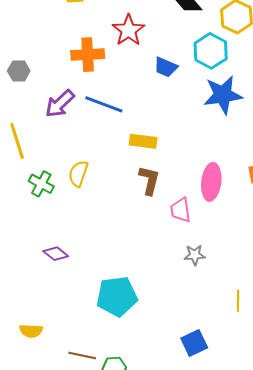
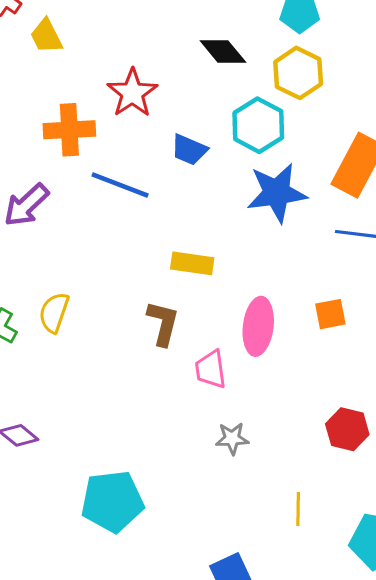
blue line: (104, 104) -> (120, 185), moved
yellow rectangle: (143, 141) -> (192, 263), moved

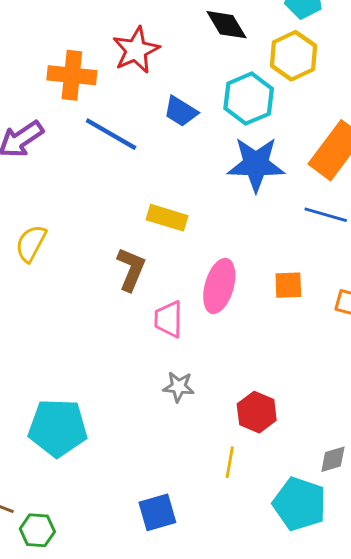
red hexagon: (347, 429) -> (257, 412), moved

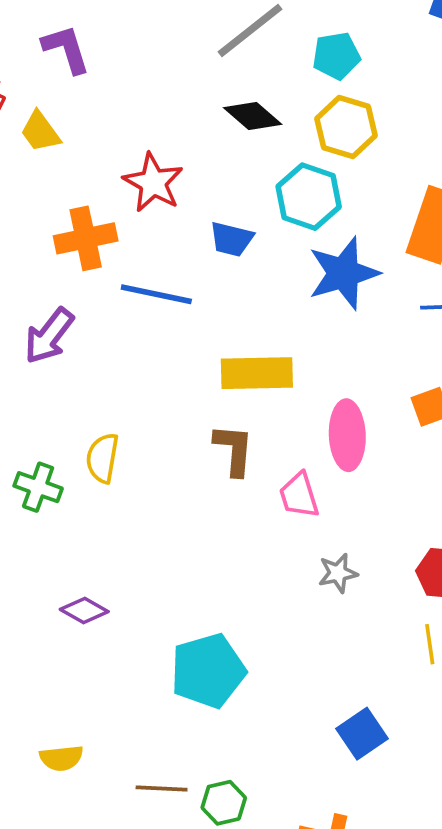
yellow rectangle: (167, 218) -> (257, 373), size x1.4

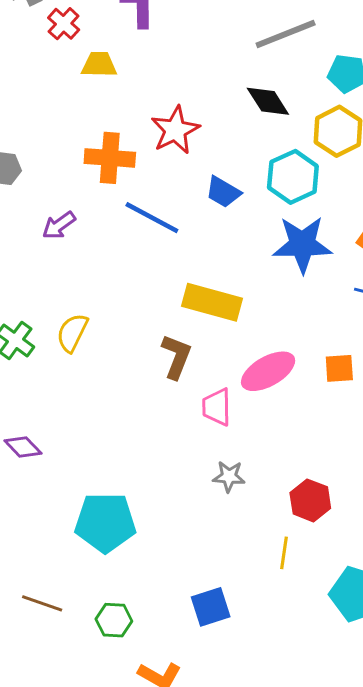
yellow trapezoid: (40, 132) -> (99, 64), turned 111
purple arrow: (49, 336) -> (59, 225), size x0.7
pink ellipse: (347, 435) -> (268, 371), turned 46
green hexagon: (224, 803) -> (114, 620), moved

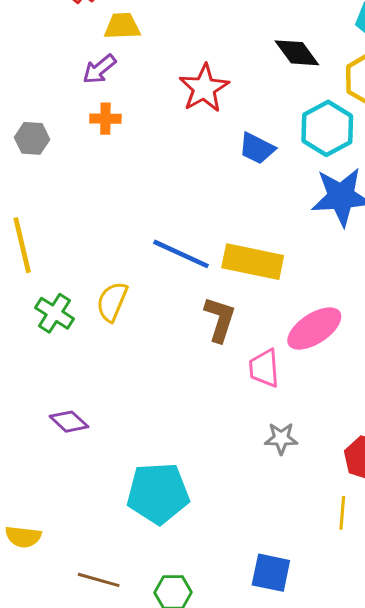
orange cross: (110, 158) -> (105, 119), moved, size x0.6
blue line: (152, 218) -> (181, 254), moved
purple arrow: (59, 225) -> (99, 69), moved
blue square: (211, 607) -> (271, 573), turned 33

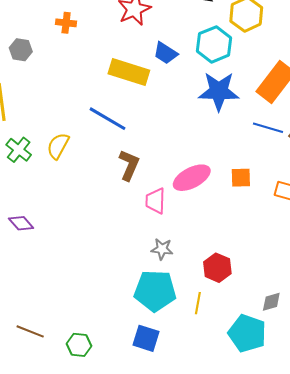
gray hexagon: (32, 138) -> (21, 50), moved
yellow rectangle: (253, 262) -> (129, 72), moved
cyan pentagon: (158, 493) -> (155, 291), moved

